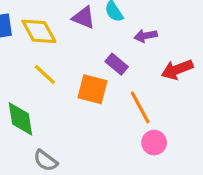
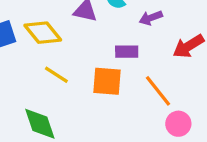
purple rectangle: (117, 64) -> (127, 52), turned -30

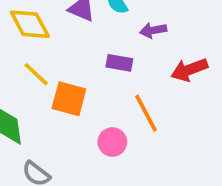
orange square: (107, 81) -> (69, 99), moved
pink circle: (178, 124) -> (112, 142), moved

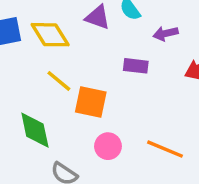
orange line: (146, 113) -> (165, 149), moved, turned -36
pink circle: (112, 142) -> (108, 146), moved

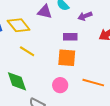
orange square: (91, 102) -> (67, 58), moved

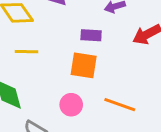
yellow line: (27, 51) -> (26, 52), turned -35

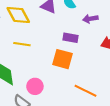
pink circle: (71, 105) -> (35, 86), moved

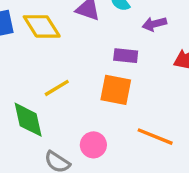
yellow line: (22, 44) -> (57, 88), moved, turned -35
pink circle: (35, 86) -> (93, 145), moved

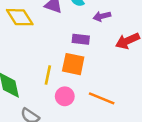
yellow line: (57, 88) -> (48, 75), moved, turned -48
pink circle: (93, 145) -> (65, 96), moved

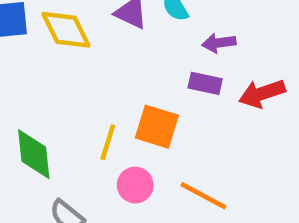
purple rectangle: (81, 39) -> (205, 83), moved

